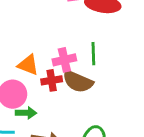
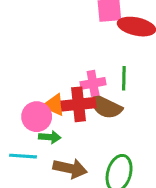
orange triangle: (28, 65) -> (54, 105), moved
red cross: (52, 80) -> (78, 104), size x1.5

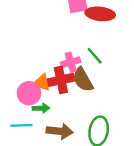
green line: (124, 78) -> (95, 56), turned -36
brown semicircle: (106, 107) -> (83, 80), turned 40

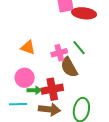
red cross: (61, 80) -> (52, 89), moved
orange triangle: (42, 83) -> (28, 47), moved

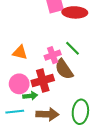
red cross: (52, 89) -> (43, 81), moved

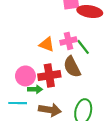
orange triangle: (20, 52) -> (47, 44), moved
pink cross: (53, 55) -> (68, 41), moved

